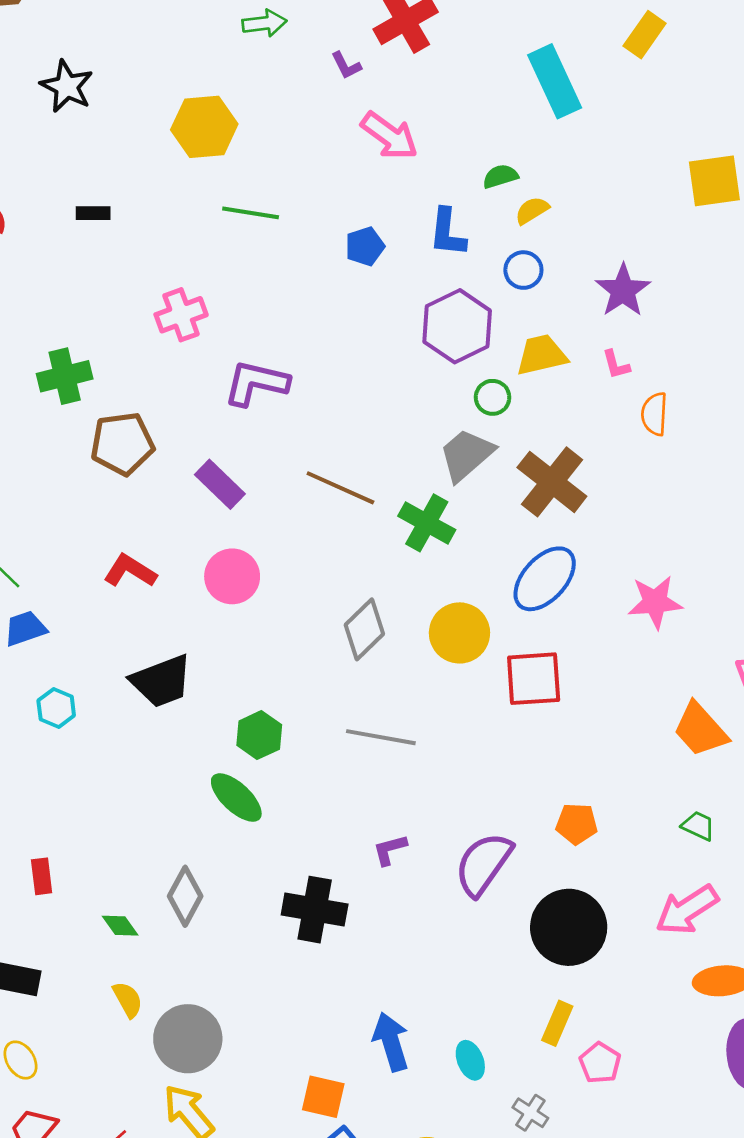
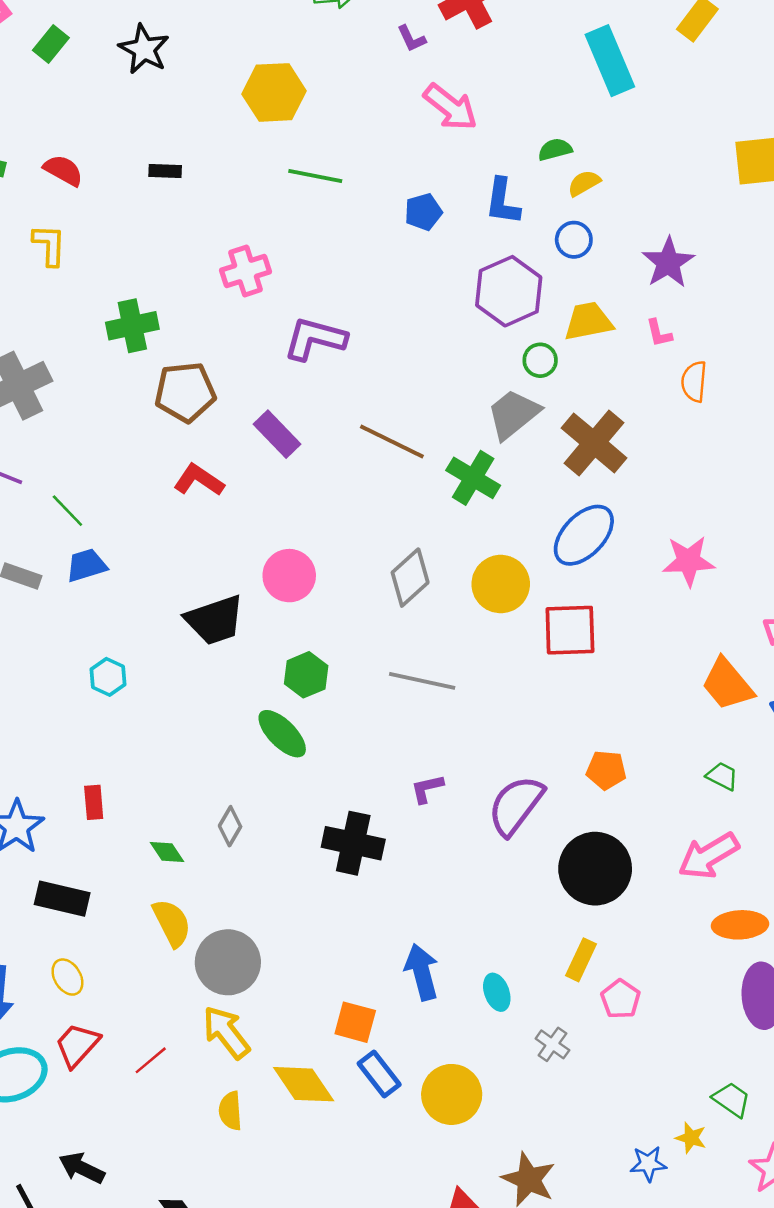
red L-shape: (130, 571) -> (199, 480), moved
pink circle: (232, 576) -> (289, 576), moved
cyan hexagon: (56, 708) -> (108, 677), moved
gray diamond: (185, 896) -> (230, 826), size x0.7
yellow semicircle: (128, 1000) -> (172, 923), size x1.4

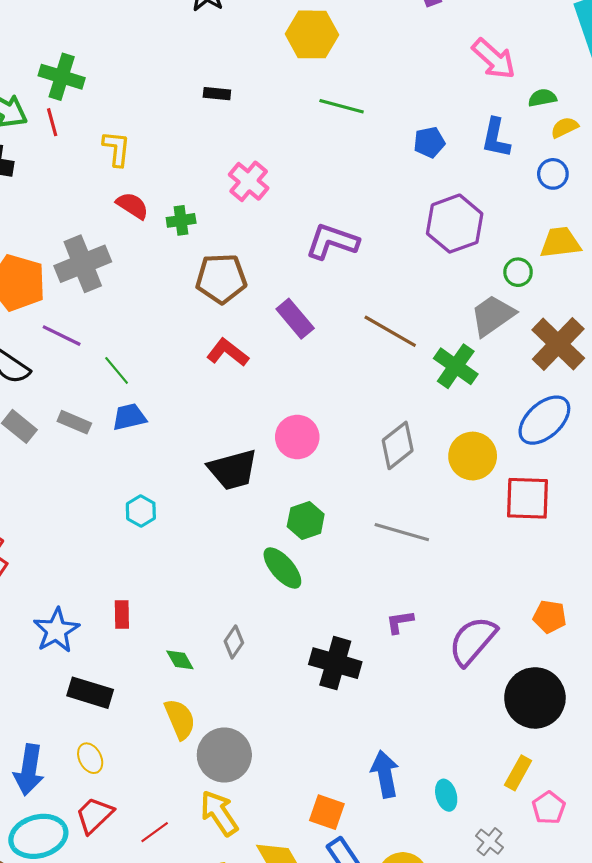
pink arrow: (450, 107) -> (494, 59), moved
red semicircle: (63, 170) -> (132, 206), moved
pink cross: (246, 271) -> (249, 181), moved, turned -36
purple hexagon: (509, 291) -> (455, 224), moved
green cross: (132, 326) -> (181, 220), size x0.7

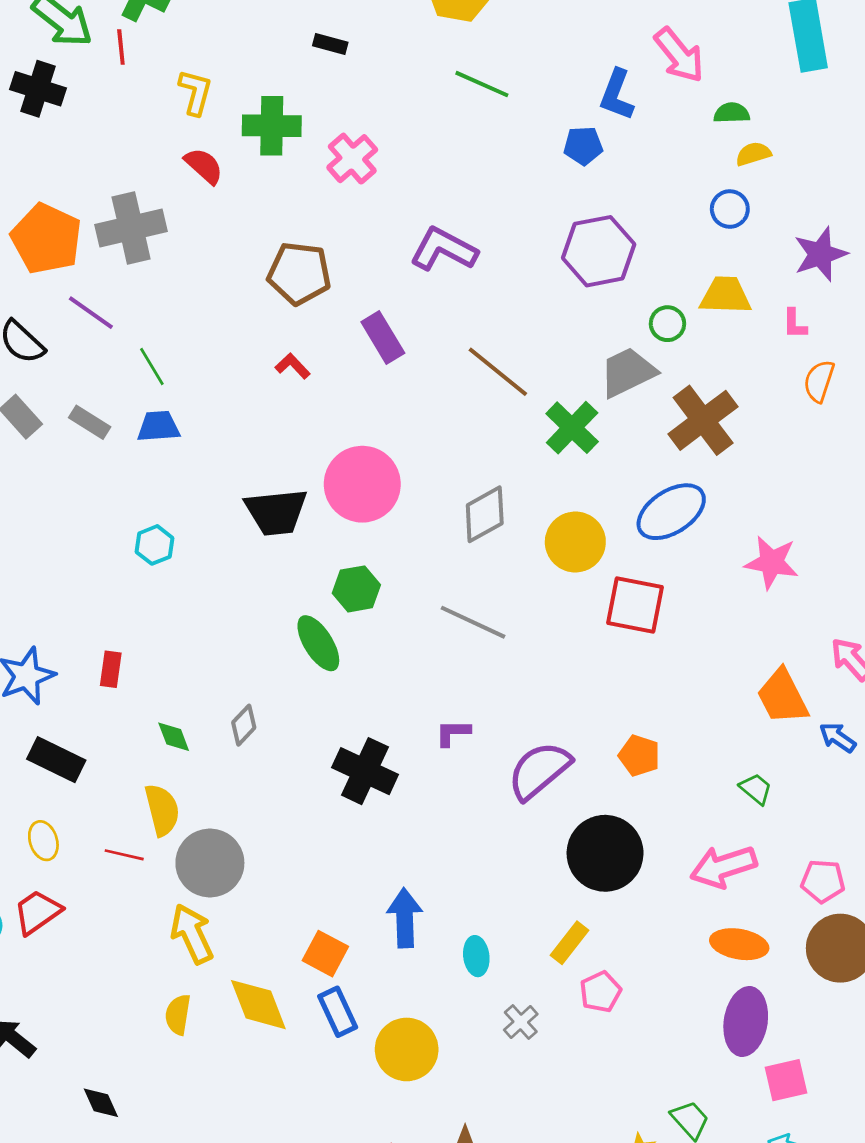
blue L-shape: (496, 138) -> (617, 95), moved
green cross: (181, 220) -> (272, 126), moved, size x1.6
red L-shape: (227, 352) -> (293, 366), size x0.7
pink circle: (297, 437) -> (362, 484), size x1.4
red line: (155, 832) -> (124, 855), moved, turned 40

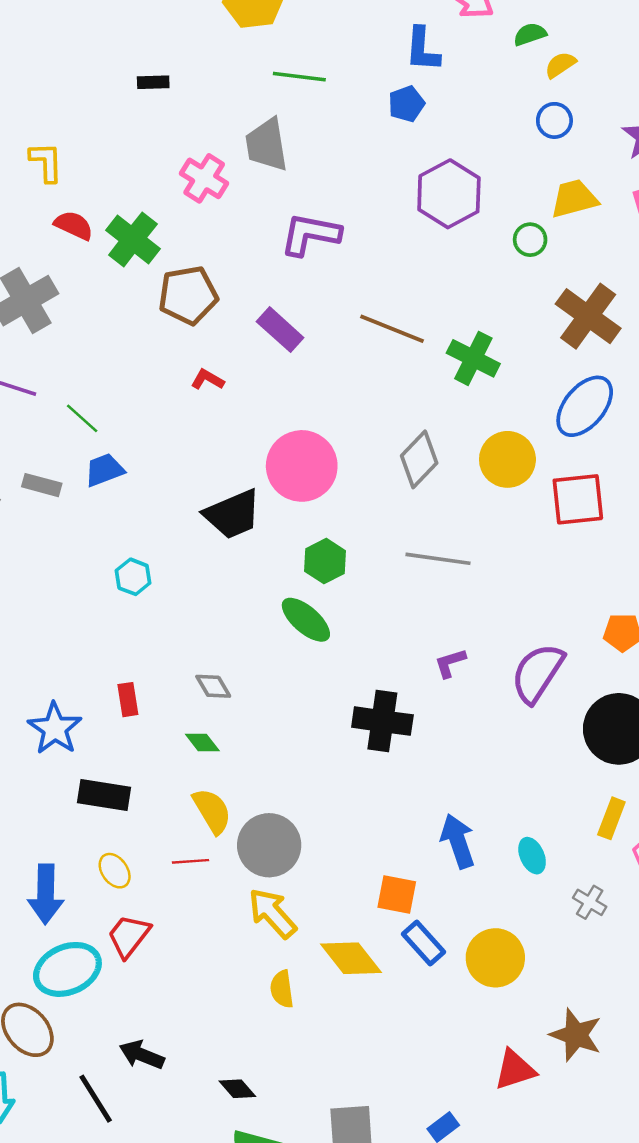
green cross: (272, 126) -> (133, 239), moved, turned -36
gray trapezoid: (628, 372) -> (267, 145), moved, turned -56
gray diamond: (244, 725) -> (213, 686), moved, turned -57

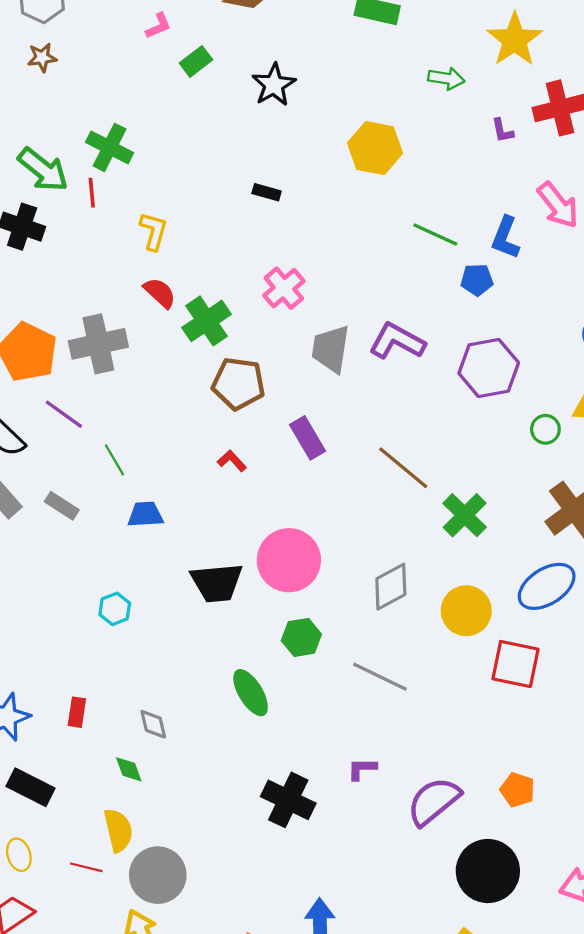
green line: (299, 77) -> (435, 235), moved
gray trapezoid: (267, 145) -> (331, 349), moved
purple L-shape: (310, 234) -> (397, 341), moved
blue trapezoid: (104, 470) -> (145, 514), moved
green hexagon: (325, 561) -> (301, 637), moved

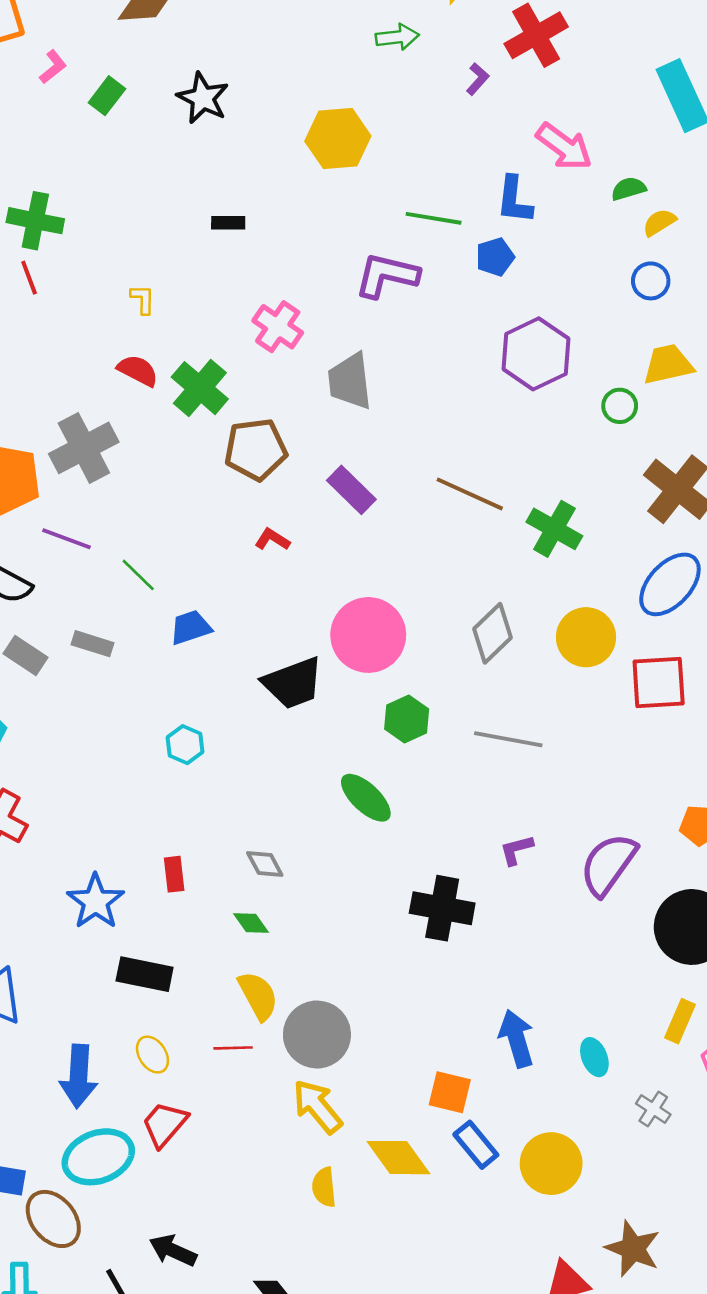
purple L-shape: (502, 131) -> (478, 79), turned -112
yellow L-shape: (154, 231) -> (143, 299), moved, size x0.7
purple L-shape: (397, 341) -> (387, 275), moved

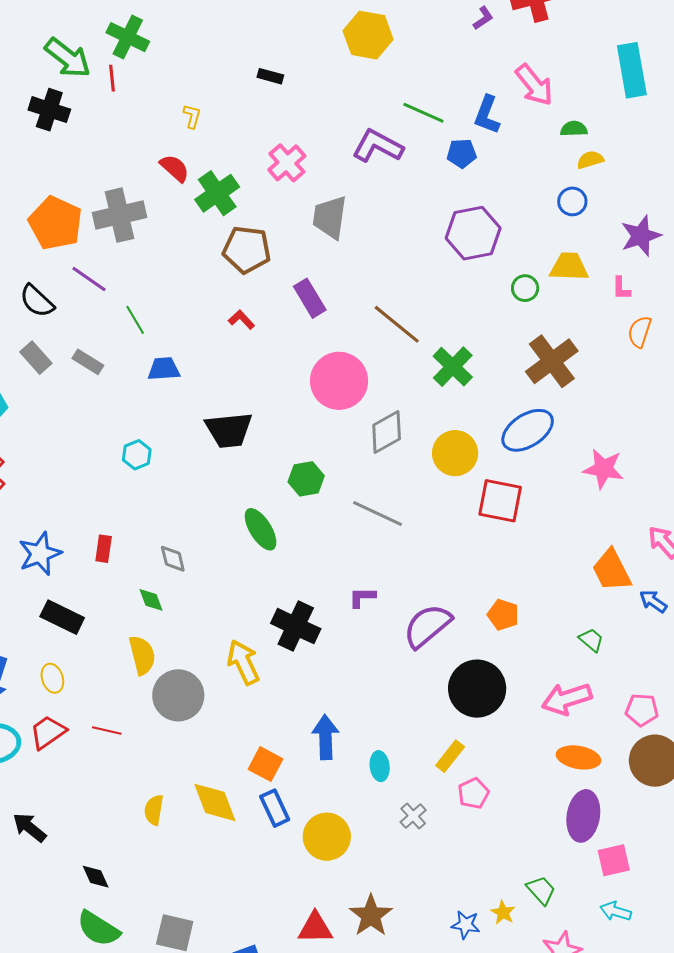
pink circle: (368, 635) -> (339, 381), moved
red line: (233, 1048) -> (107, 731), moved
yellow arrow: (317, 1107) -> (243, 662), moved

